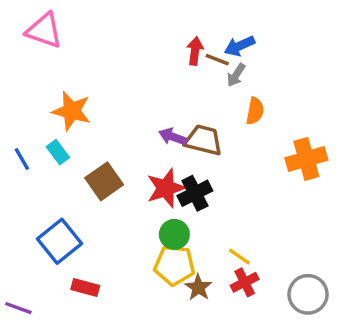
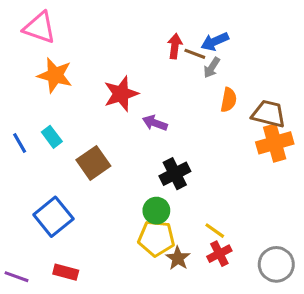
orange star: (72, 111) -> (55, 75), moved
brown trapezoid: (203, 140) -> (269, 114), moved
red star: (166, 188) -> (121, 94), moved
red rectangle: (85, 287) -> (66, 272), moved

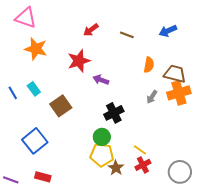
blue arrow: (215, 42) -> (168, 31), moved
red arrow: (175, 46) -> (91, 30), moved, turned -133
gray arrow: (212, 68) -> (152, 97), moved

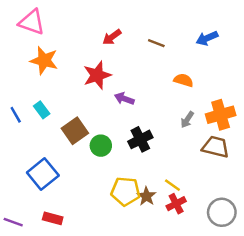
orange semicircle: (149, 65) -> (184, 80), turned -84
brown trapezoid: (175, 74) -> (216, 147), moved
green circle: (102, 137) -> (101, 146), moved
brown star: (116, 168) -> (146, 196), moved

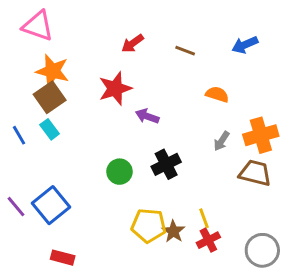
brown square: (75, 131) -> (50, 97), moved
yellow line: (172, 185) -> (204, 218), turned 35
purple line: (13, 222) -> (16, 207), moved, turned 30

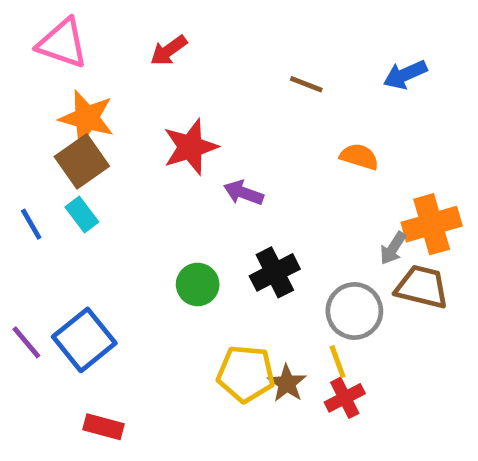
red arrow: (133, 43) -> (169, 50), moved
gray arrow: (222, 141) -> (393, 248), moved
gray circle: (262, 250) -> (354, 311), moved

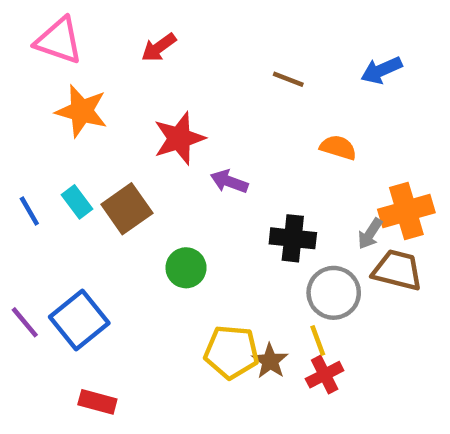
brown square: (82, 161) -> (127, 209), moved
black cross: (275, 272) -> (293, 238), moved, turned 33

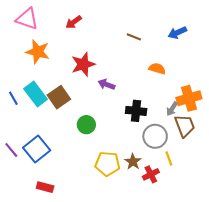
cyan rectangle: (77, 202) -> (36, 94), size x1.6
brown trapezoid: (397, 270) -> (185, 126), turned 55
yellow line: (318, 341) -> (169, 159), moved
brown star: (270, 361) -> (133, 162), moved

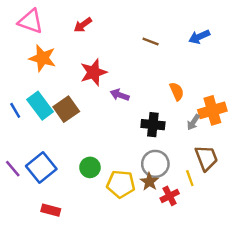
orange semicircle: (157, 69) -> (177, 91), moved, turned 49
green circle: (86, 125) -> (90, 167), moved
brown trapezoid: (185, 126) -> (206, 158), moved
gray circle: (155, 136) -> (155, 164), moved

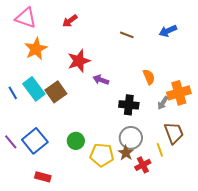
orange star: (42, 58) -> (36, 49), turned 30

